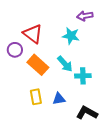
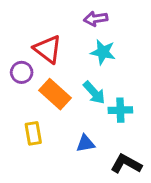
purple arrow: (85, 16) -> (96, 19), moved
yellow rectangle: (36, 97) -> (33, 133), moved

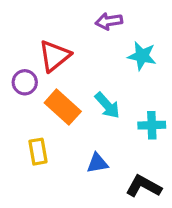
red triangle: (48, 49) -> (54, 56), turned 44
cyan star: (103, 52) -> (142, 56), moved
cyan cross: (120, 110) -> (152, 125), moved

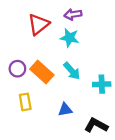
red triangle: (54, 56) -> (39, 24), moved
cyan star: (142, 56) -> (70, 38), moved
purple circle: (25, 82) -> (17, 69), moved

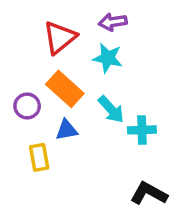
orange rectangle: (42, 72) -> (65, 89), moved
cyan cross: (102, 84) -> (142, 130), moved
blue triangle: (65, 110) -> (67, 130), moved

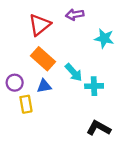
cyan star: (108, 58) -> (104, 38), moved
purple circle: (27, 106) -> (15, 83), moved

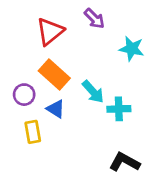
purple arrow: (75, 15) -> (94, 19), turned -126
purple circle: (15, 83) -> (24, 95), moved
blue triangle: (44, 86) -> (56, 109), turned 42

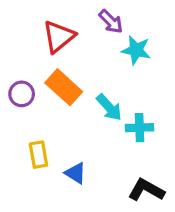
cyan star: (132, 49) -> (136, 50), moved
purple circle: (24, 95) -> (22, 94), moved
blue triangle: (56, 109) -> (76, 173), moved

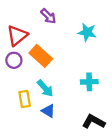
purple arrow: (111, 21) -> (48, 16), moved
red triangle: (59, 37) -> (17, 36), moved
cyan arrow: (109, 107) -> (45, 88), moved

